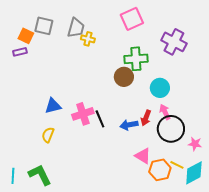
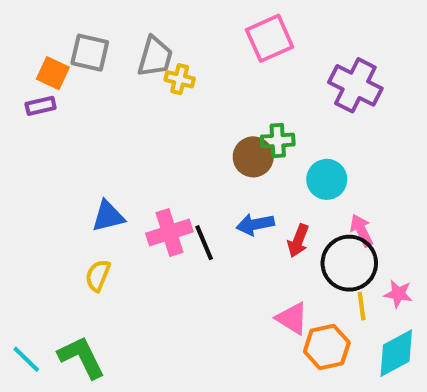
green cross: (136, 59) -> (278, 141), moved, size x0.7
pink arrow: (165, 112) -> (362, 230), moved
blue arrow: (129, 125) -> (255, 224), moved
yellow line: (177, 165) -> (362, 306), moved, turned 56
cyan line: (13, 176) -> (26, 359), turned -49

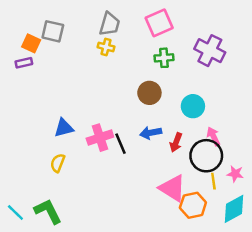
gray trapezoid: (155, 57) -> (110, 24), moved
green cross: (278, 141) -> (164, 58), moved
pink triangle: (292, 318) -> (172, 188), size x1.4

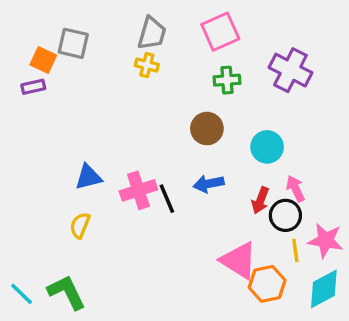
red arrow: (176, 142) -> (260, 200), moved
black circle: (206, 156) -> (285, 215), size x0.7
pink star: (235, 174) -> (326, 240), size x1.5

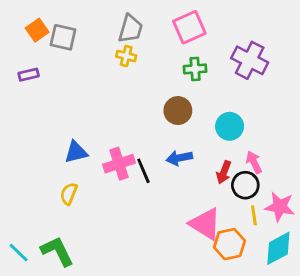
orange square: (43, 60) -> (37, 30), moved, turned 30

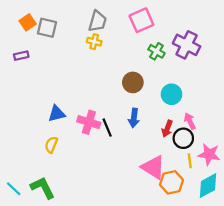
green cross: (195, 69) -> (156, 51), moved, turned 35
blue arrow: (179, 158) -> (134, 118), turned -72
pink cross: (119, 164) -> (89, 122), turned 35

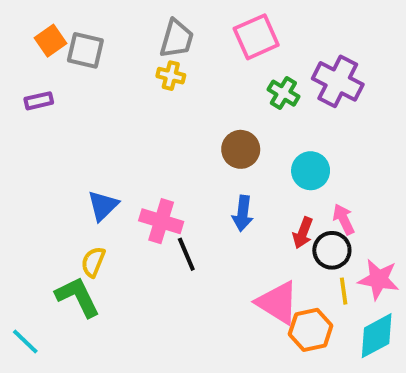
blue triangle: (57, 114) -> (103, 206), turned -30
black line: (107, 128) -> (186, 254), moved
green L-shape: (43, 188) -> (78, 297), moved

